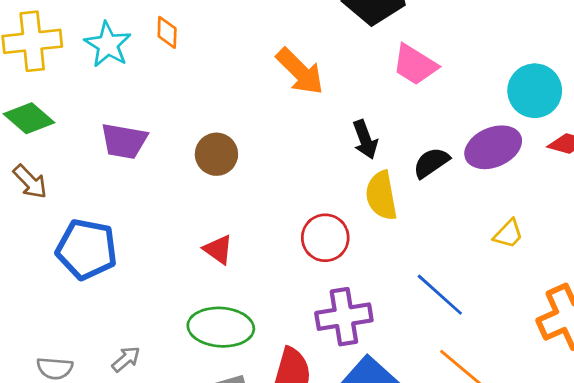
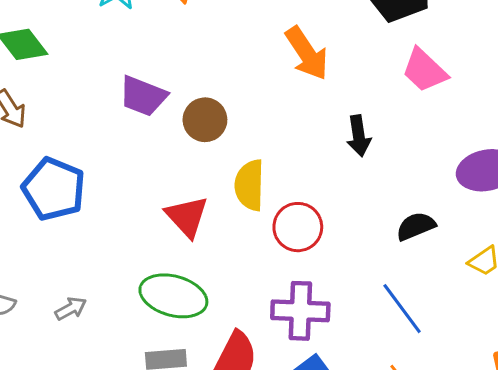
purple trapezoid: (124, 141) -> (143, 96), moved
black semicircle: (431, 163) -> (416, 226), moved
yellow semicircle: (381, 196) -> (250, 185), moved
red triangle: (218, 249) -> (187, 217), size x1.4

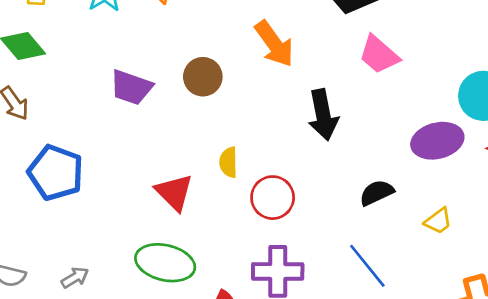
brown circle: (205, 120) -> (203, 77), moved
black arrow: (359, 136) -> (323, 115), size x1.4
yellow semicircle: (250, 185) -> (228, 162), size x0.7

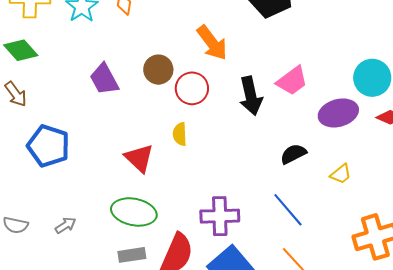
pink trapezoid: (379, 55) -> (292, 81), moved, turned -76
purple trapezoid: (131, 87) -> (104, 79), turned 44
red circle: (273, 198) -> (192, 88), moved

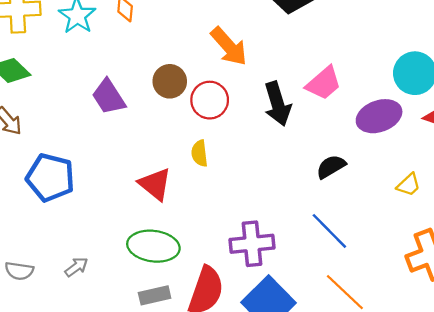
yellow trapezoid: (341, 174) -> (409, 185), moved

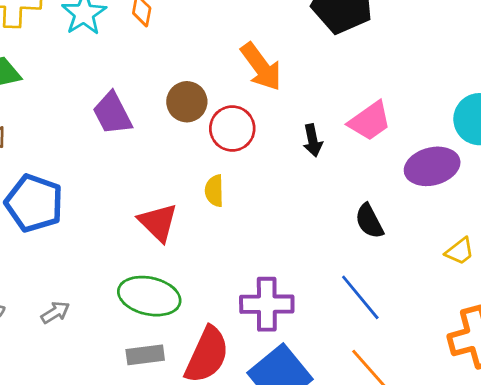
black arrow: (277, 104) -> (313, 140), size x0.6
black semicircle: (331, 167) -> (369, 221), turned -92

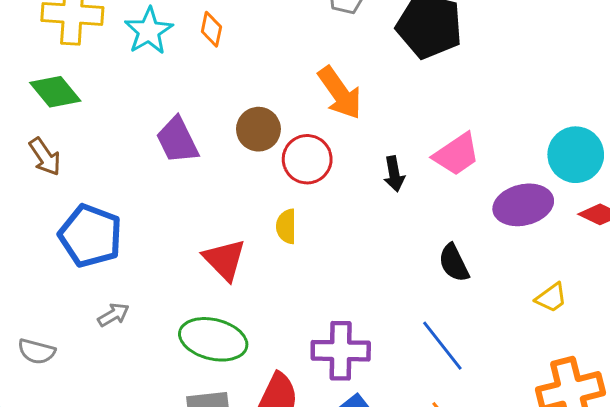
gray arrow: (55, 312) -> (113, 315), moved

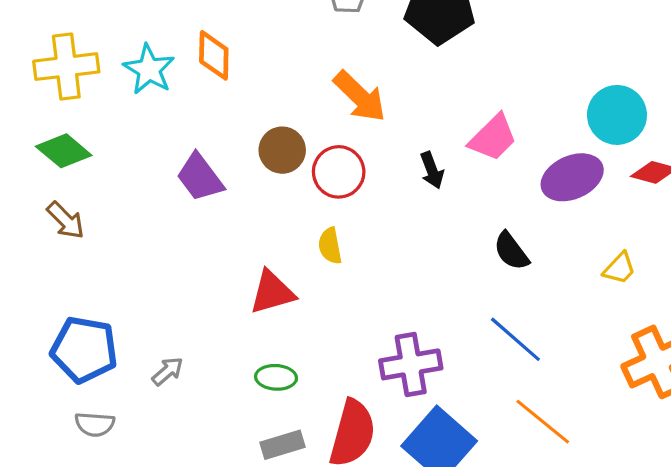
orange diamond: (211, 29) -> (214, 55), size x1.4
blue pentagon: (90, 236) -> (84, 350), moved
red triangle: (224, 260) -> (272, 292), turned -51
green ellipse: (213, 339) -> (276, 377), size x0.6

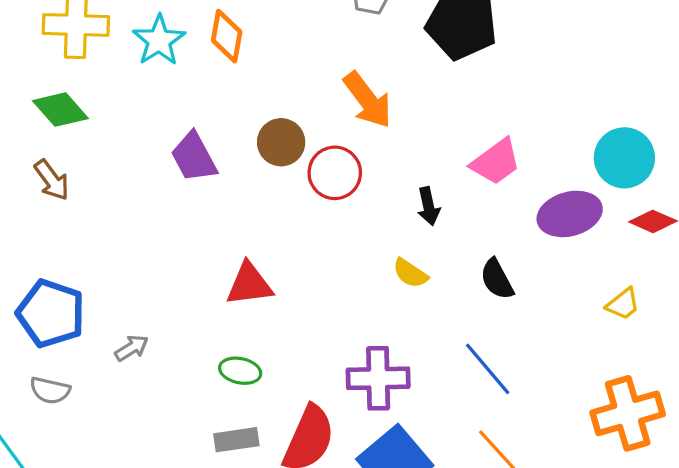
black arrow: (432, 170) -> (428, 206), moved
yellow semicircle: (330, 246) -> (410, 273), moved, turned -54
yellow trapezoid: (619, 268) -> (623, 304), moved

